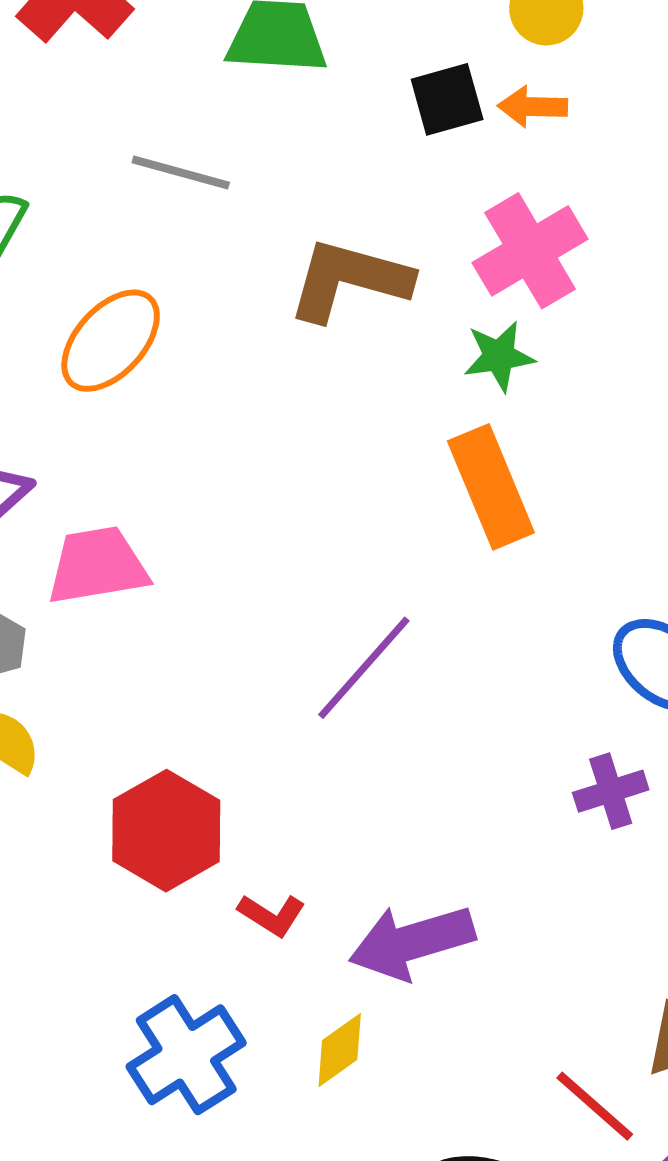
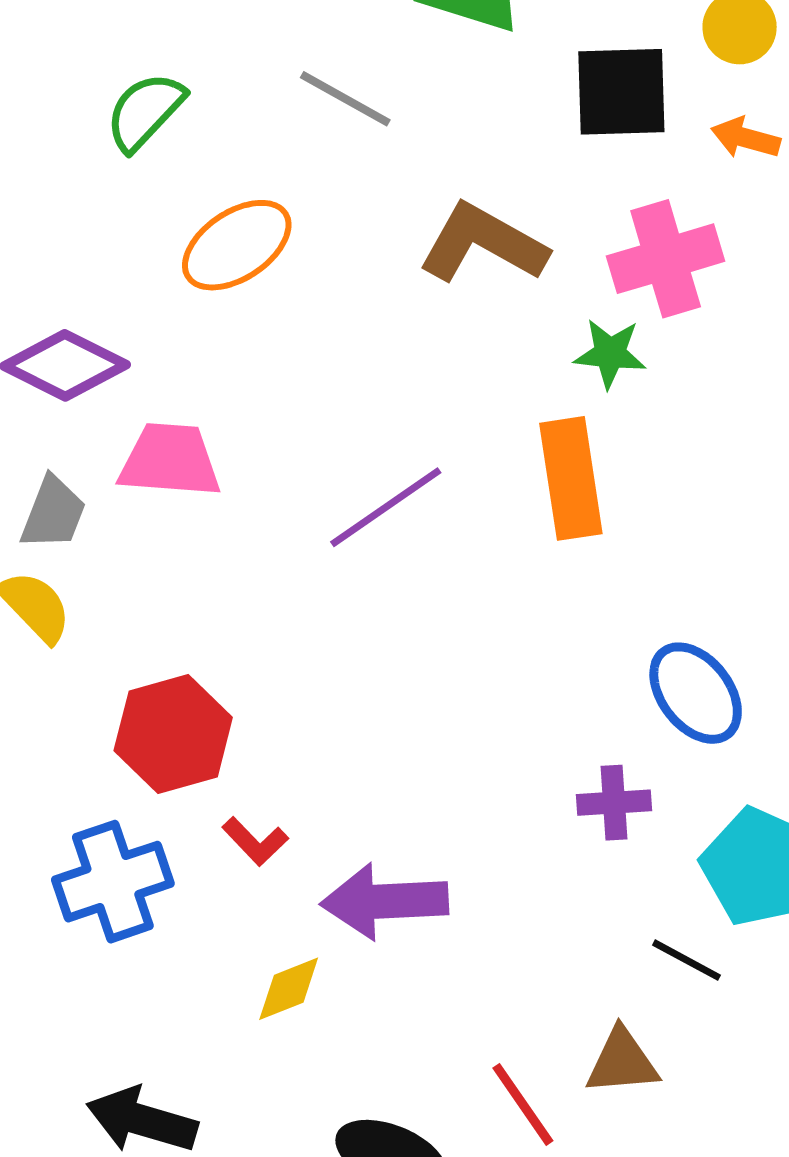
black square: (447, 99) -> (621, 92), size x1.4
orange arrow: (532, 107) -> (746, 138), moved
purple line: (364, 668) -> (386, 507), moved
blue cross: (186, 1055) -> (113, 882), moved

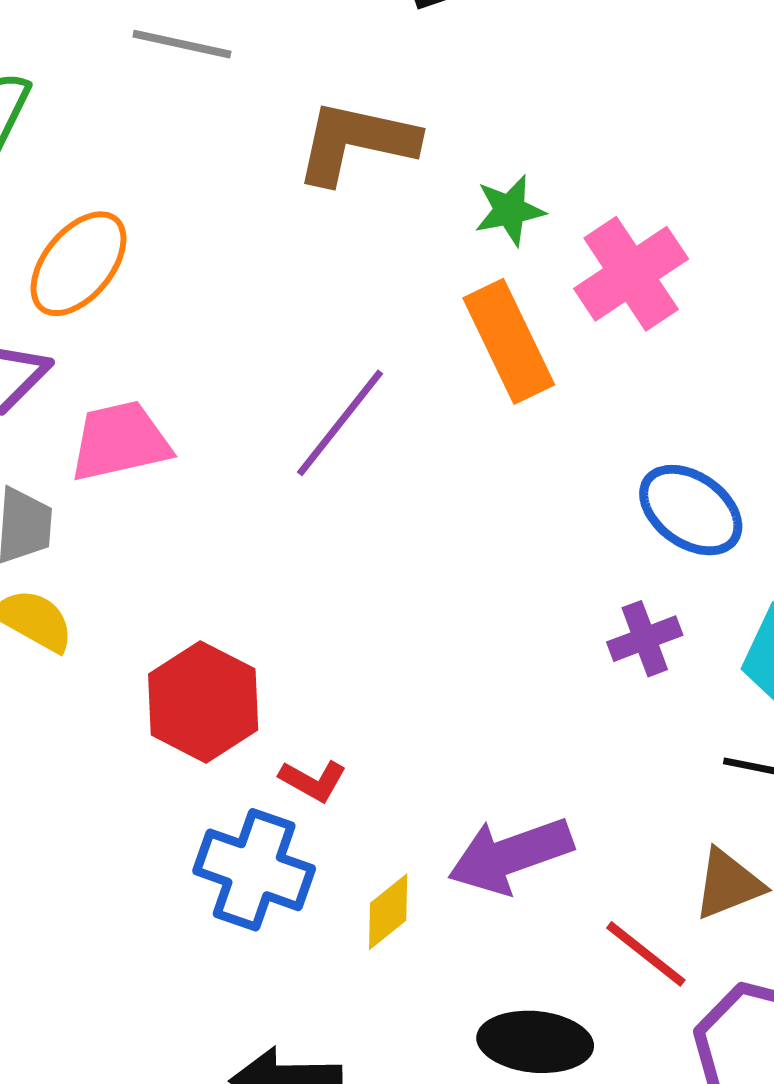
orange ellipse: (237, 245) -> (78, 264), moved
pink cross: (666, 259) -> (631, 274), moved
blue cross: (113, 882) -> (254, 870), moved, turned -35
purple arrow: (385, 901) -> (510, 855), moved

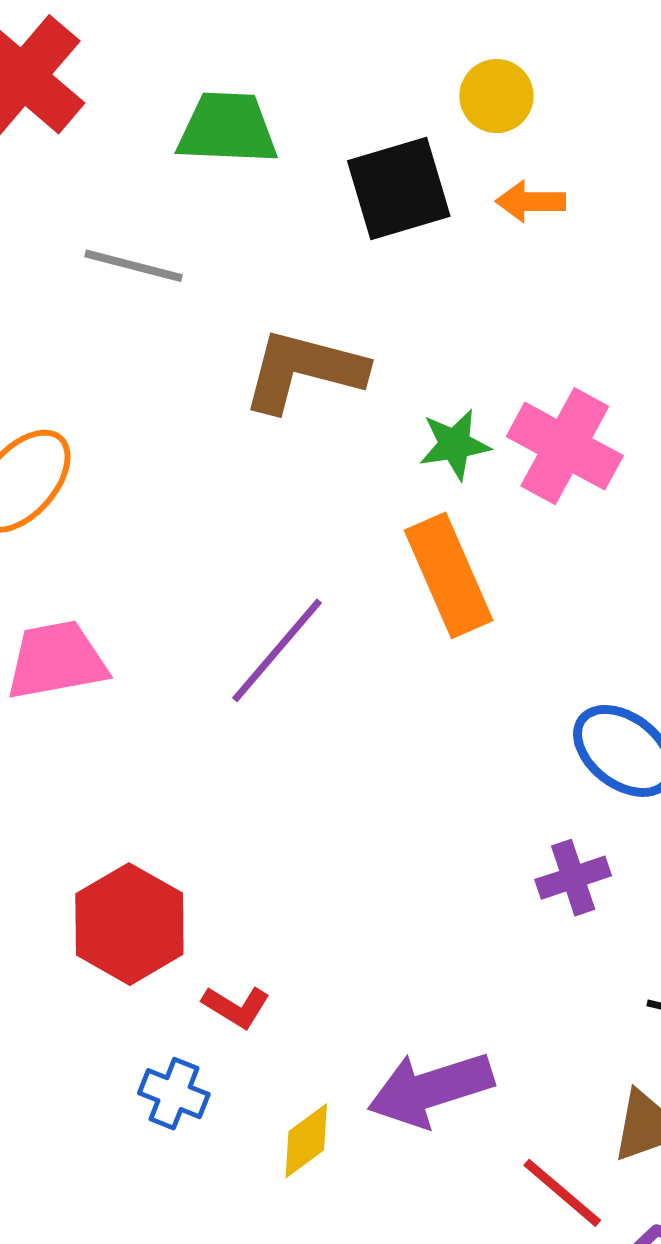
pink cross: (631, 274) -> (565, 446), moved, turned -30
blue cross: (254, 870) -> (174, 1094), size x0.6

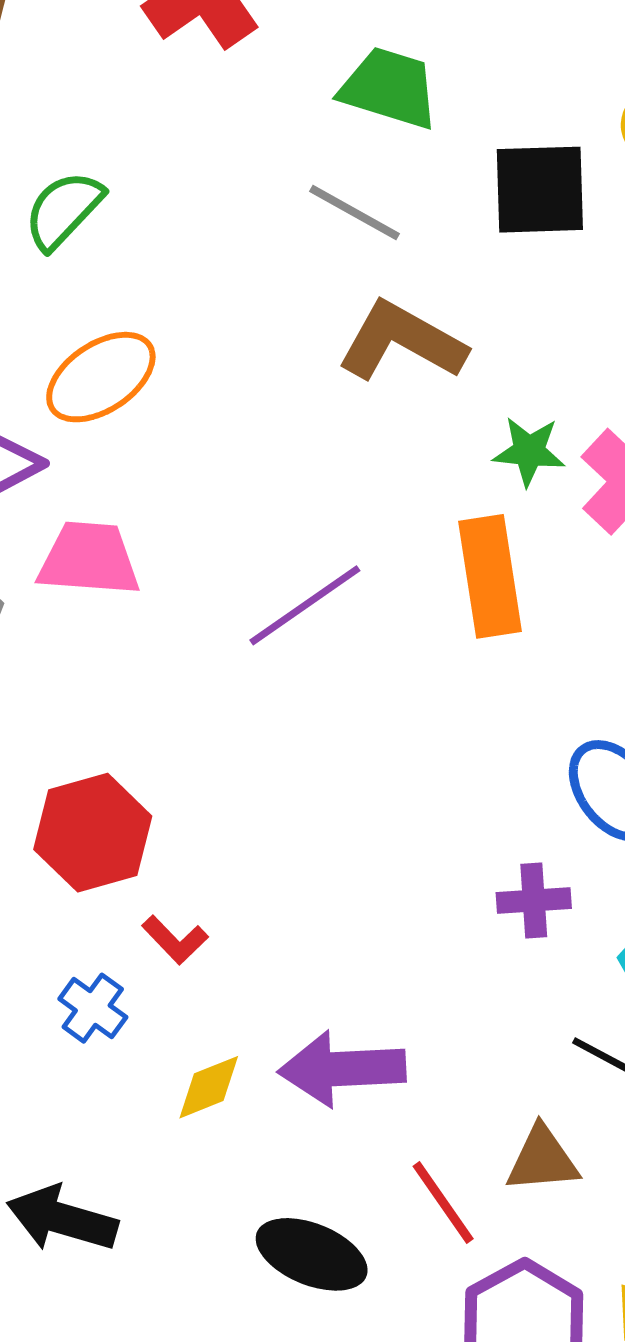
gray line: (134, 266) -> (355, 213), moved

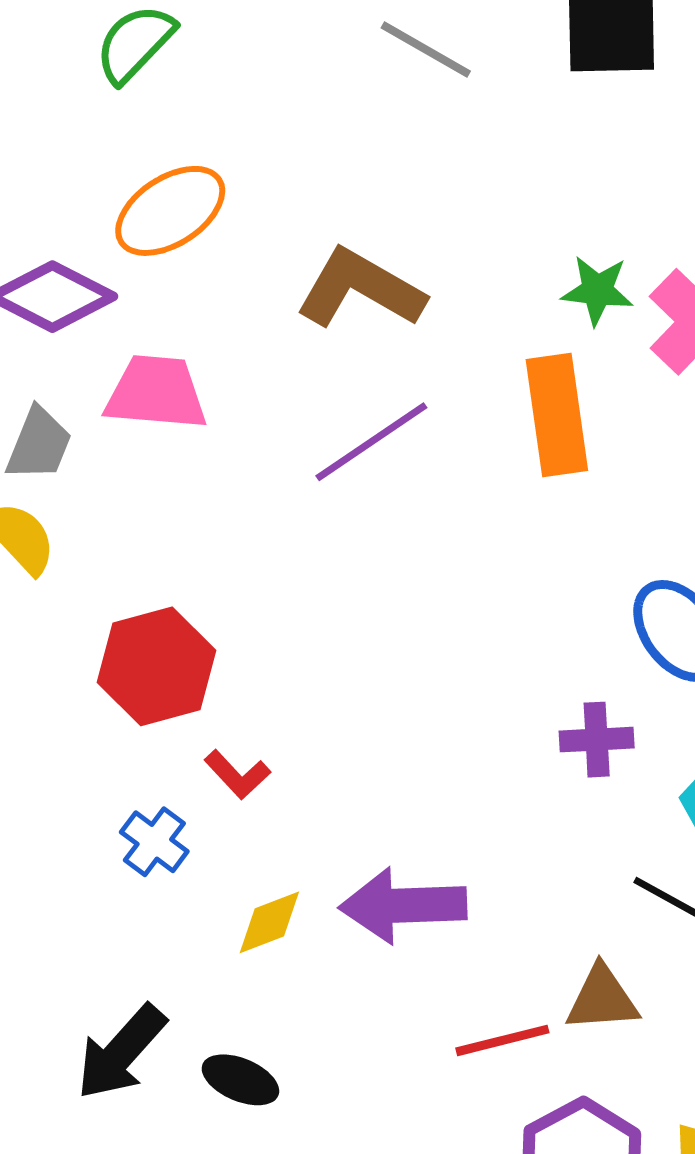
brown L-shape: (402, 341) -> (360, 289), moved
red line: (443, 1202) -> (502, 1040), turned -70
black arrow: (62, 1219) -> (121, 1052), turned -65
black ellipse: (312, 1254) -> (240, 1080), moved, size x0.7

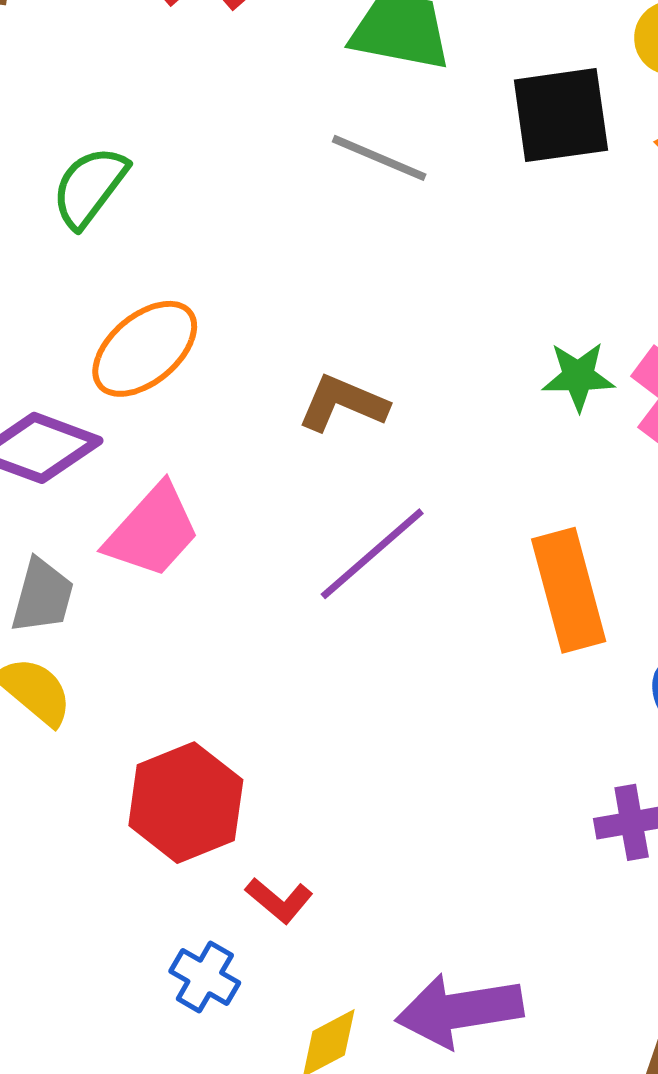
brown L-shape: (360, 289) -> (343, 403), size x0.7
pink trapezoid: (156, 393) -> (153, 531), turned 134
orange rectangle: (557, 415) -> (569, 590), moved

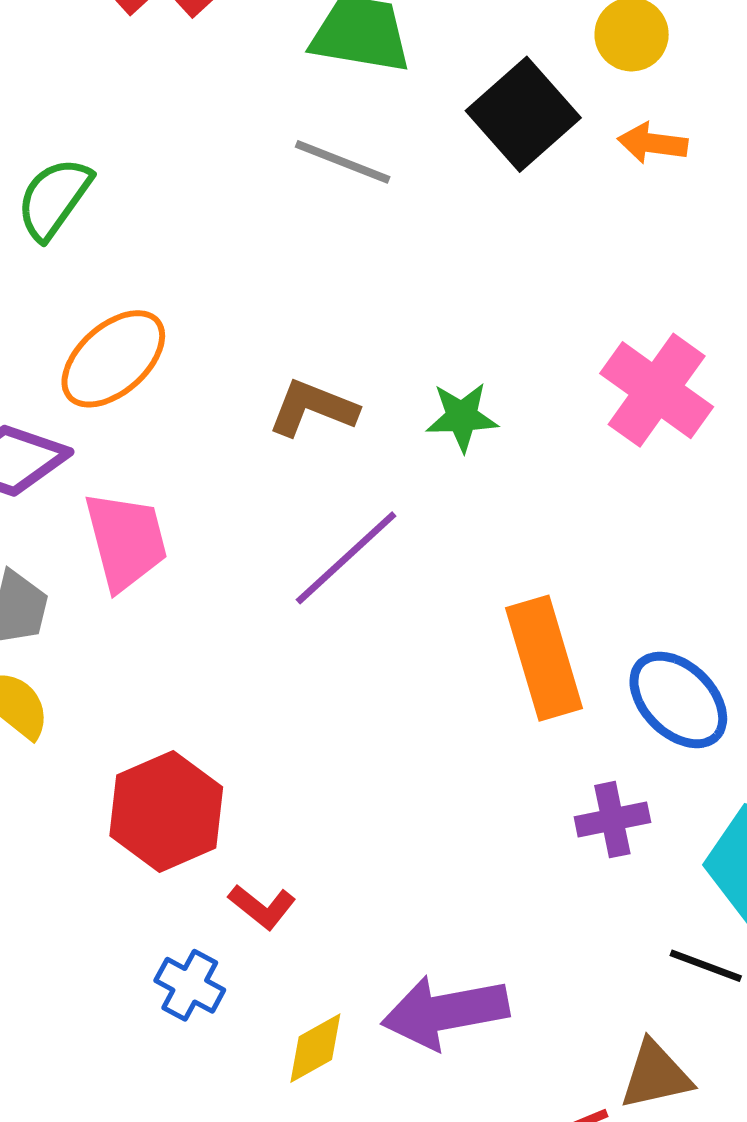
black square: (561, 115) -> (523, 114), turned -32
green star: (578, 376) -> (462, 417), moved
pink trapezoid: (153, 531) -> (126, 541), turned -55
orange rectangle: (569, 590) -> (544, 658), moved

